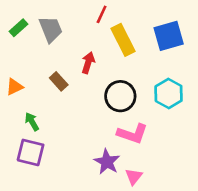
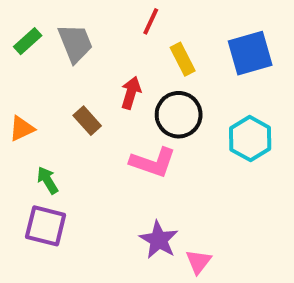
yellow rectangle: (123, 40) -> (183, 59), size x0.7
black circle: (120, 96) -> (179, 115), moved
pink L-shape: (132, 134) -> (153, 162), moved

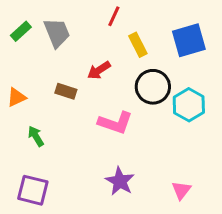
red arrow: (131, 93) -> (99, 70), turned -140
black circle: (179, 115) -> (153, 87), moved
brown rectangle: (87, 121) -> (66, 91), turned -30
purple square: (46, 226) -> (33, 190), moved
pink triangle: (198, 262) -> (181, 190), moved

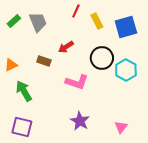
yellow rectangle: (138, 45) -> (97, 21), moved
green arrow: (36, 136) -> (24, 91), size x1.5

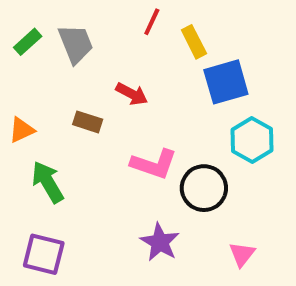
blue square: (126, 27) -> (226, 82), moved
red arrow: (66, 47) -> (132, 94), turned -119
black circle: (102, 58) -> (204, 188), moved

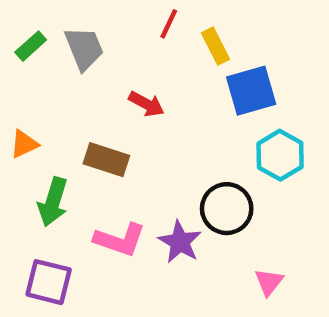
brown rectangle: (88, 122) -> (106, 160), moved, size x1.4
pink L-shape: (154, 164) -> (120, 240), moved
green arrow: (48, 182) -> (53, 202), turned -132
purple star: (160, 242) -> (180, 242), moved

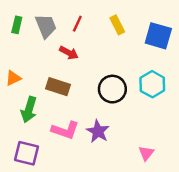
red line: (169, 24) -> (77, 24), moved
green rectangle: (31, 46) -> (17, 25), turned -35
blue square: (251, 91) -> (158, 36), moved, turned 32
red arrow: (146, 104) -> (69, 53), moved
black circle: (227, 209) -> (112, 89), moved

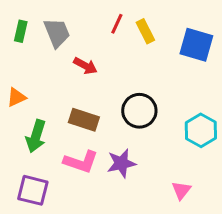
red line: (77, 24) -> (117, 24), moved
cyan hexagon: (152, 84) -> (201, 130), moved
brown rectangle: (58, 87) -> (84, 120), moved
purple star: (98, 131) -> (121, 163), turned 30

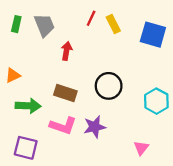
red arrow: (85, 66) -> (67, 51), turned -108
green arrow: (36, 136) -> (28, 106), turned -105

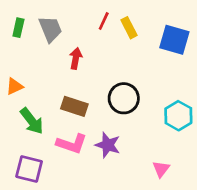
green arrow: (28, 106) -> (32, 121), turned 50
purple star: (95, 127) -> (108, 145), turned 30

